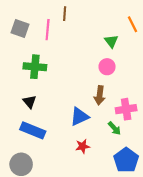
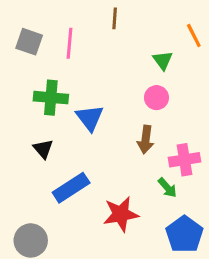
brown line: (65, 14) -> (115, 18), moved
blue triangle: (79, 117) -> (90, 118), moved, turned -42
blue rectangle: (33, 130) -> (71, 188), moved, turned -55
red star: (83, 146) -> (121, 214), size x1.6

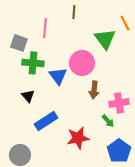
gray square: (29, 42) -> (19, 43), moved
green triangle: (163, 60) -> (105, 39), size x1.6
pink circle: (156, 98) -> (82, 63), moved, size x1.6

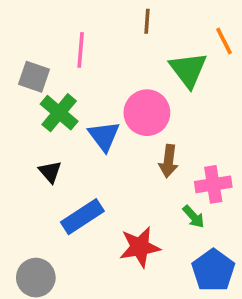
brown line: (74, 12) -> (147, 21), moved
green cross: (33, 63) -> (59, 113), turned 35

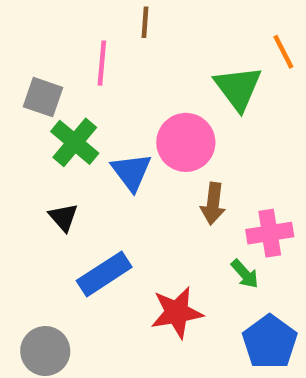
brown line: (147, 21) -> (145, 22), moved

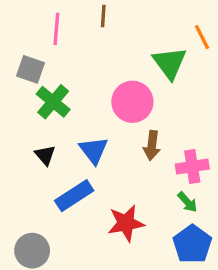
pink line: (102, 63) -> (56, 29), moved
blue triangle: (131, 172) -> (94, 150), moved
green arrow: (245, 274) -> (187, 202), moved

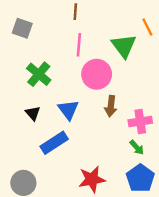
pink line: (56, 29) -> (79, 45), moved
gray square: (30, 69) -> (22, 28), moved
red star: (126, 223) -> (92, 179), moved

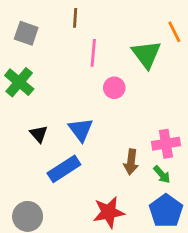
brown line: (75, 12) -> (75, 18), moved
green cross: (39, 74) -> (19, 82), moved
pink circle: (97, 74) -> (114, 88), size x0.6
brown arrow: (111, 106) -> (131, 162), moved

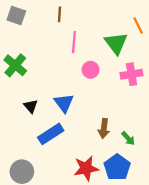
gray square: (26, 33) -> (16, 15), moved
pink cross: (166, 144) -> (132, 74), moved
blue pentagon: (166, 211) -> (117, 167), moved

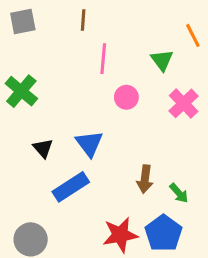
gray square: (16, 15) -> (23, 22), turned -30
green triangle: (116, 43) -> (162, 60), size x0.7
pink cross: (132, 74) -> (184, 103), turned -35

